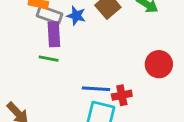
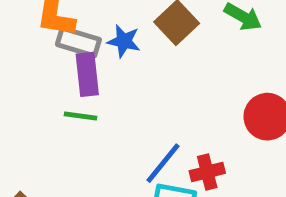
blue line: (96, 89) -> (163, 163), turned -52

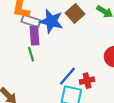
blue star: (124, 41) -> (51, 21), size x1.6
green line: (80, 116) -> (31, 54), turned 64

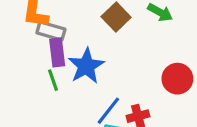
blue star: (51, 21) -> (86, 66), moved, turned 30

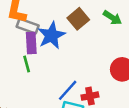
blue star: (86, 66) -> (51, 35), moved

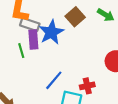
green line: (27, 64) -> (21, 51), moved
blue line: (68, 90) -> (54, 80), moved

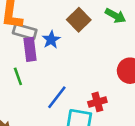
blue star: (51, 32) -> (51, 40), size x0.6
green line: (21, 51) -> (18, 76), moved

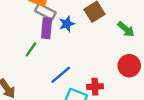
green arrow: (115, 16) -> (126, 29), moved
green line: (18, 76) -> (31, 49), turned 42

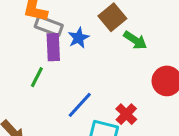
green arrow: (126, 29) -> (135, 40), moved
red cross: (95, 87) -> (126, 114), turned -35

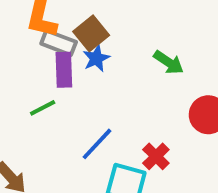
brown square: (112, 17) -> (91, 33), moved
green line: (37, 77) -> (43, 108), turned 35

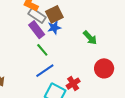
purple rectangle: (64, 70) -> (37, 30), turned -48
green line: (43, 108) -> (42, 50), moved, turned 64

